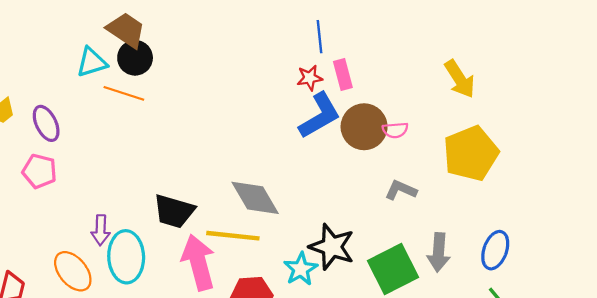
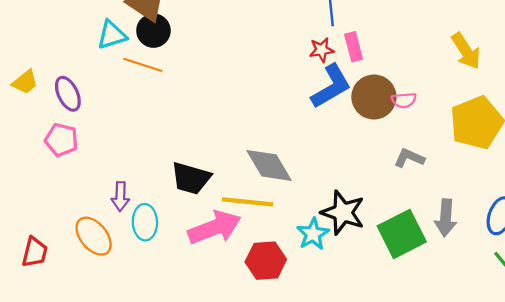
cyan ellipse: (126, 257) -> (145, 222), size x0.7
pink arrow: (198, 262) -> (214, 228), turned 84

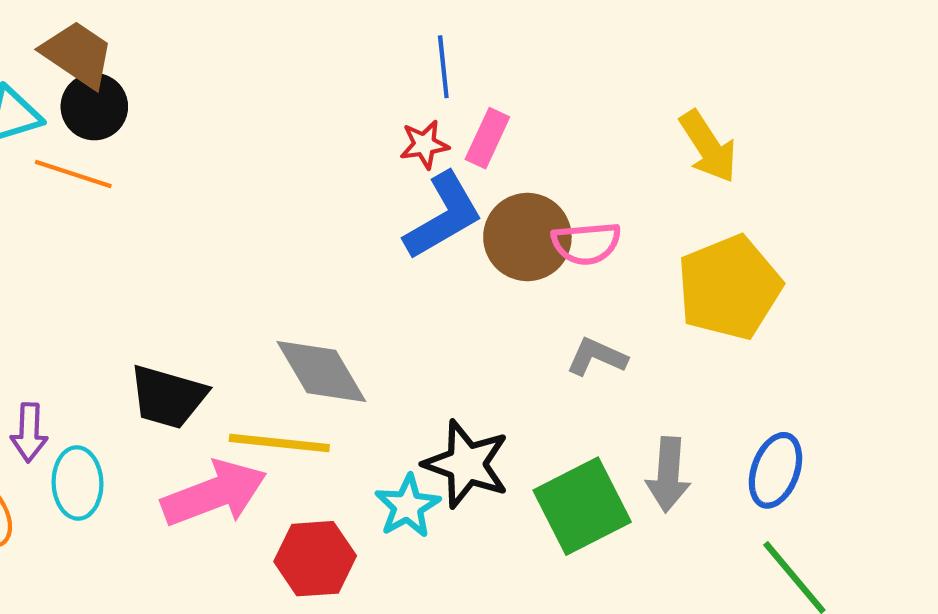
pink rectangle: (354, 47) -> (487, 138), turned 40
pink semicircle: (404, 100) -> (586, 243), size x1.4

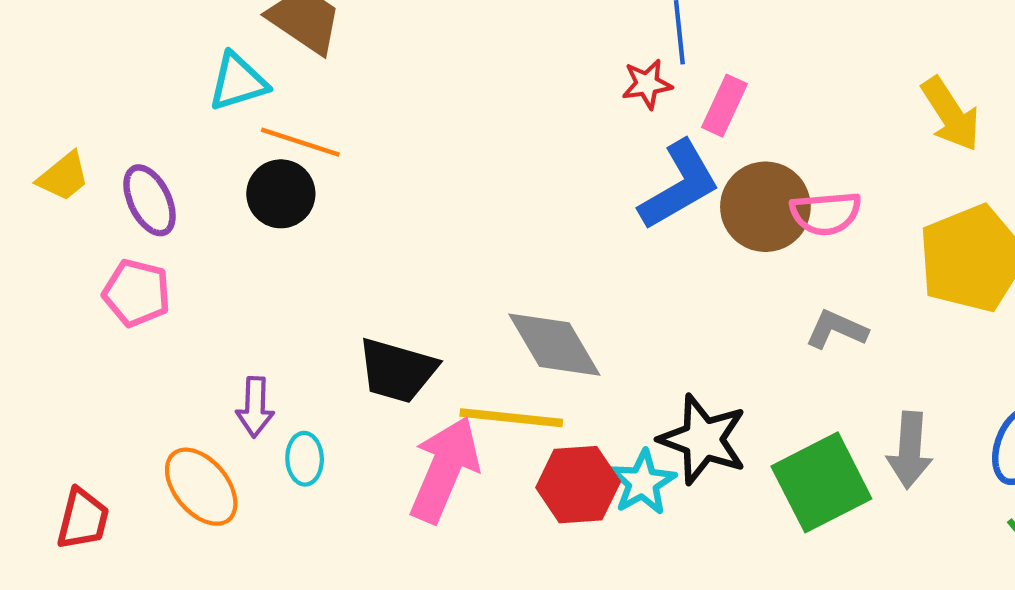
black circle: (94, 107) -> (281, 194), moved
red star: (424, 144) -> (647, 84), moved
cyan ellipse: (77, 483) -> (305, 459), size x0.7
pink arrow: (214, 493) -> (445, 469), turned -46
red hexagon: (315, 559) -> (578, 485), moved

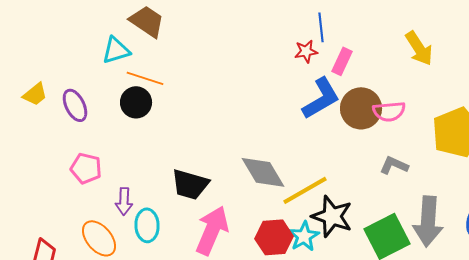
yellow arrow: (951, 114) -> (419, 48), moved
pink pentagon: (137, 293) -> (86, 168), moved
yellow line: (511, 418) -> (305, 190), moved, turned -36
gray arrow: (910, 450) -> (428, 221), size x1.4
cyan ellipse: (305, 459) -> (147, 225), size x1.4

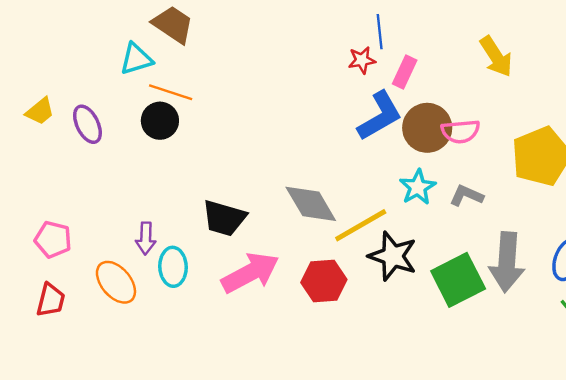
pink pentagon: (86, 168) -> (53, 239), moved
pink arrow: (212, 230) -> (250, 273), turned 39
cyan star: (304, 236) -> (418, 187), moved

